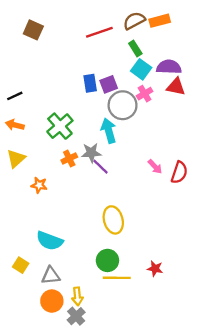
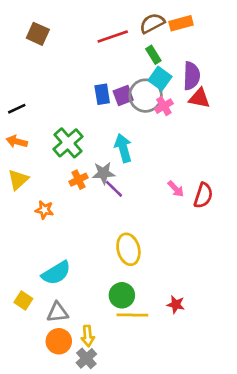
purple semicircle: (169, 67) -> (192, 76), turned 90
gray circle: (123, 105) -> (146, 96), moved
cyan semicircle: (50, 241) -> (56, 273), turned -52

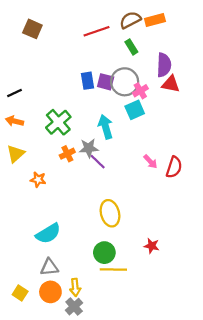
cyan square: (160, 78) -> (135, 110), moved, turned 30
purple square: (123, 96) -> (106, 82), turned 36
yellow square: (23, 301) -> (20, 293), moved
red star: (176, 304) -> (152, 246), moved

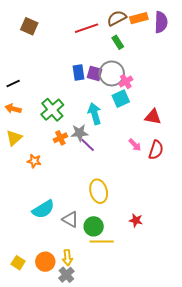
purple semicircle: (164, 65) -> (161, 22), moved
red triangle: (171, 84) -> (153, 117), moved
gray triangle: (49, 267) -> (70, 219), moved, turned 36

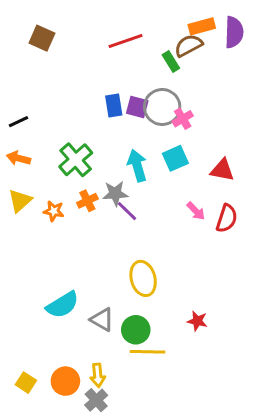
brown semicircle: (117, 18) -> (189, 45), moved
cyan square: (121, 99) -> (175, 158), moved
orange star: (34, 161) -> (54, 211), moved

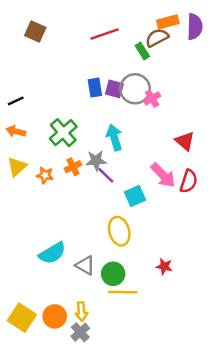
cyan square: (175, 158) -> (135, 196), moved
red triangle: (222, 170) -> (185, 141), turned 30
pink arrow: (196, 211) -> (163, 175), size x1.6
yellow square: (26, 383) -> (22, 318), size x1.6

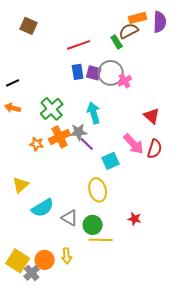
red line: (105, 34) -> (79, 45), moved
yellow triangle: (17, 167) -> (21, 185), moved
orange cross: (73, 167) -> (60, 137), size x1.5
gray cross: (80, 332) -> (32, 273), moved

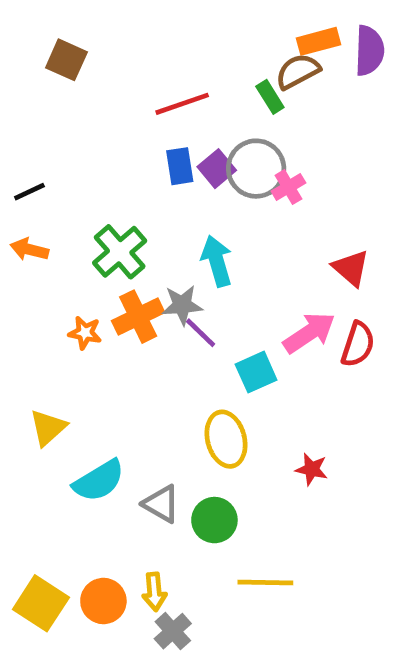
purple square: (94, 73) -> (217, 169), turned 35
pink arrow: (134, 144) -> (309, 333), turned -80
red star: (135, 219) -> (312, 469), moved
yellow line: (101, 240) -> (265, 583), moved
gray cross: (32, 273) -> (173, 631), moved

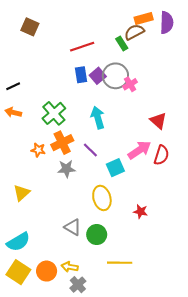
gray star: (182, 305) -> (66, 169), moved
cyan semicircle: (99, 481) -> (18, 242), moved
yellow arrow: (154, 592) -> (70, 267), turned 105

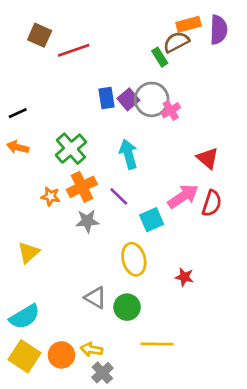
red line: (82, 47) -> (74, 50), moved

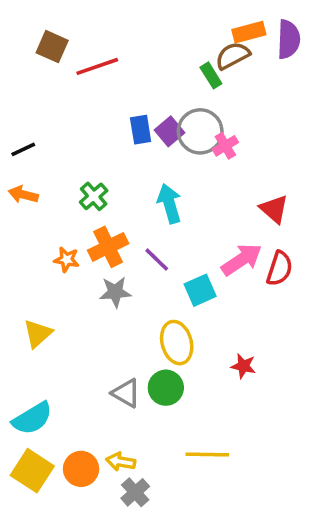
green cross: (71, 149) -> (94, 196), size x0.7
green circle: (127, 307) -> (166, 388), moved

